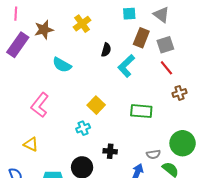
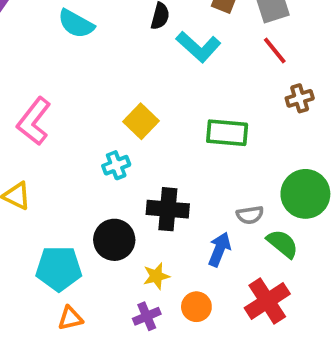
cyan semicircle: (62, 65) -> (76, 24), moved
cyan L-shape: (126, 66) -> (198, 47), turned -95
black cross: (110, 151) -> (168, 209), size x1.5

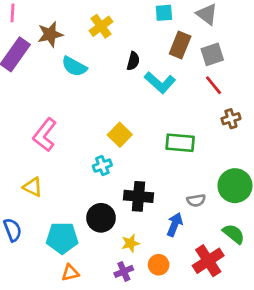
green semicircle: (282, 244) -> (234, 234), moved

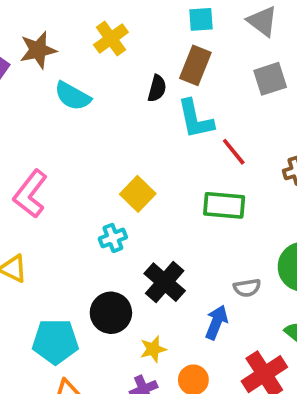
brown rectangle: (180, 45) -> (195, 65), moved
cyan L-shape: (160, 83) -> (195, 119), turned 36
red line: (214, 85) -> (234, 152), moved
black cross: (139, 196) -> (165, 282), turned 36

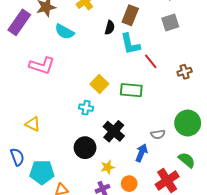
pink L-shape: (30, 194) -> (42, 66), moved, turned -110
green rectangle: (224, 205) -> (131, 90), moved
cyan cross: (113, 238) -> (86, 108), turned 32
cyan pentagon: (55, 342) -> (42, 172), moved

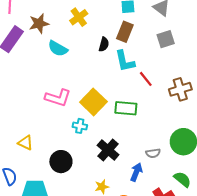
pink L-shape: (42, 66) -> (58, 98), moved
brown cross: (185, 72) -> (180, 89), size x1.5
yellow square: (99, 84) -> (93, 102), size x1.4
black circle: (85, 148) -> (61, 162), moved

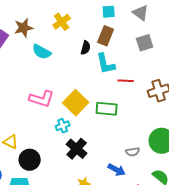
red line: (146, 79) -> (126, 81), turned -49
cyan cross: (80, 126) -> (63, 126), turned -32
black cross: (108, 150) -> (77, 149), moved
black circle: (61, 162) -> (30, 160), moved
blue arrow: (136, 172) -> (117, 170), turned 96

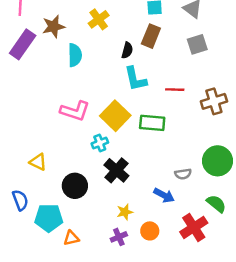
cyan semicircle: (42, 52) -> (75, 55), turned -120
cyan L-shape: (106, 64) -> (135, 79), moved
black circle: (30, 160) -> (75, 186), moved

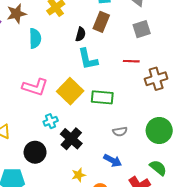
red line: (175, 90) -> (131, 61), moved
cyan cross: (100, 143) -> (51, 121), moved
gray semicircle: (183, 174) -> (120, 132), moved

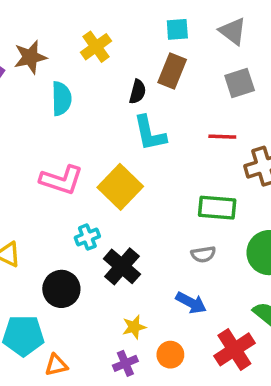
green rectangle: (102, 97) -> (217, 208), moved

